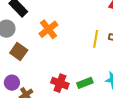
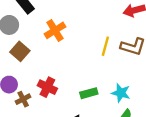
red cross: (60, 83) -> (47, 87), moved

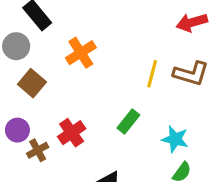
red cross: (47, 87) -> (72, 133), turned 30
green rectangle: (89, 93) -> (128, 122), moved, turned -35

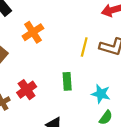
green rectangle: (128, 122) -> (67, 81), turned -42

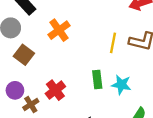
cyan star: (101, 94) -> (121, 85), moved

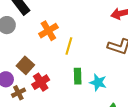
yellow line: (113, 43) -> (69, 46), moved
brown square: (24, 55) -> (25, 65), moved

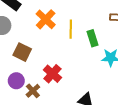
brown square: (25, 65) -> (22, 52), moved
green rectangle: (78, 76) -> (93, 38), moved

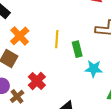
orange cross: (46, 19) -> (20, 36), moved

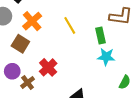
yellow line: (57, 39) -> (70, 25), turned -36
green rectangle: (77, 49) -> (100, 36), moved

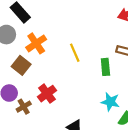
cyan star: (106, 57) -> (110, 102), moved

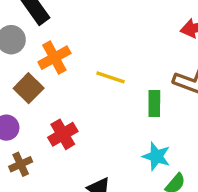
yellow line: (75, 53) -> (111, 77), turned -54
brown cross: (24, 107) -> (21, 164), moved

